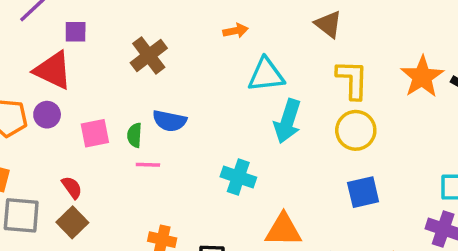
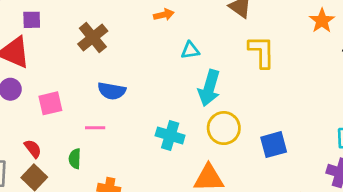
cyan triangle: (266, 75) -> (190, 50), size x0.6
orange star: (422, 77) -> (322, 21), moved, size x0.7
yellow circle: (356, 130) -> (224, 128), moved
green semicircle: (135, 135) -> (75, 159), moved

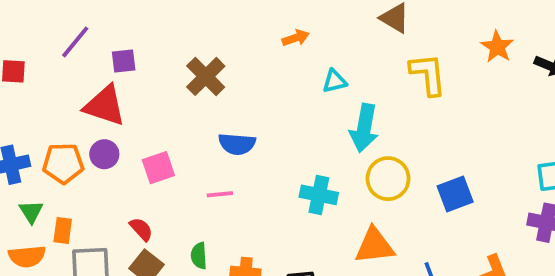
orange star: (322, 21) -> (497, 47), moved
green semicircle: (75, 159) -> (199, 256), moved

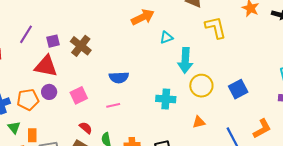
orange arrow: (296, 38) -> (143, 17), size x1.6
brown cross: (206, 76) -> (81, 46), moved
red semicircle: (141, 229) -> (86, 128), moved
orange triangle: (374, 246) -> (199, 122), size x0.6

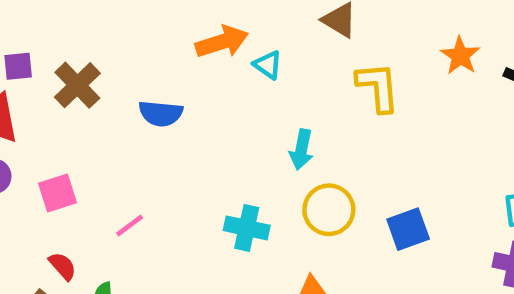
cyan triangle: (166, 37) -> (268, 65), moved, turned 48
cyan arrow: (185, 60) -> (301, 150), size x0.7
blue semicircle: (119, 77) -> (161, 113), moved
pink line: (113, 105) -> (130, 225), turned -32

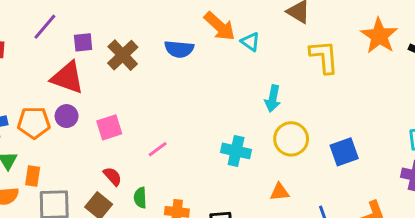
orange arrow: (222, 42) -> (220, 26), turned 60
orange star: (460, 56) -> (379, 36), size x1.4
blue semicircle: (161, 113) -> (179, 49), moved

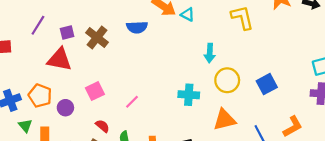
purple circle: (67, 116) -> (65, 108), moved
orange pentagon: (34, 123) -> (40, 96), turned 30
orange triangle: (280, 192) -> (224, 120), size x1.6

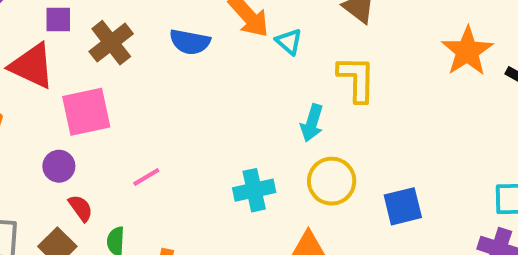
yellow L-shape: (242, 18) -> (357, 79), moved
pink square: (95, 91) -> (86, 112), moved, size x1.4
cyan cross: (189, 95) -> (254, 190), turned -30
purple circle: (65, 108) -> (59, 166), moved

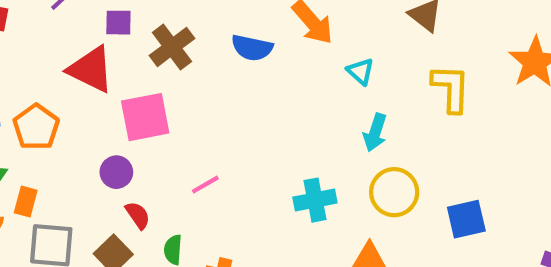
cyan triangle: (289, 42) -> (360, 71), moved
yellow L-shape: (357, 79) -> (451, 88), moved

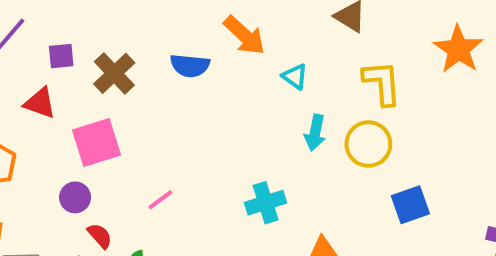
red triangle: (91, 69) -> (40, 103), size x0.7
yellow circle: (394, 192) -> (368, 144), moved

